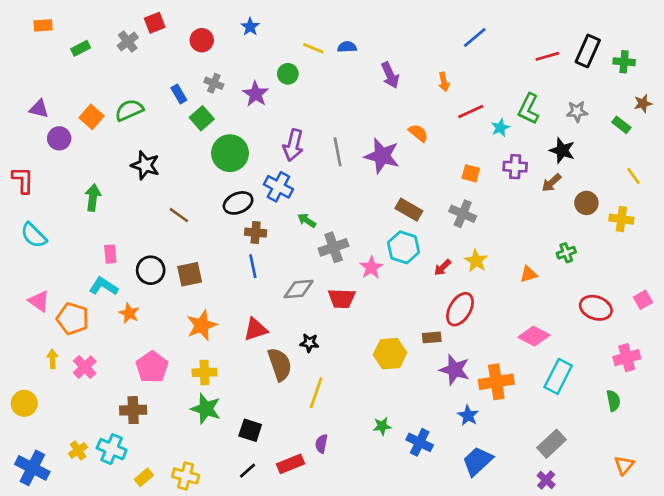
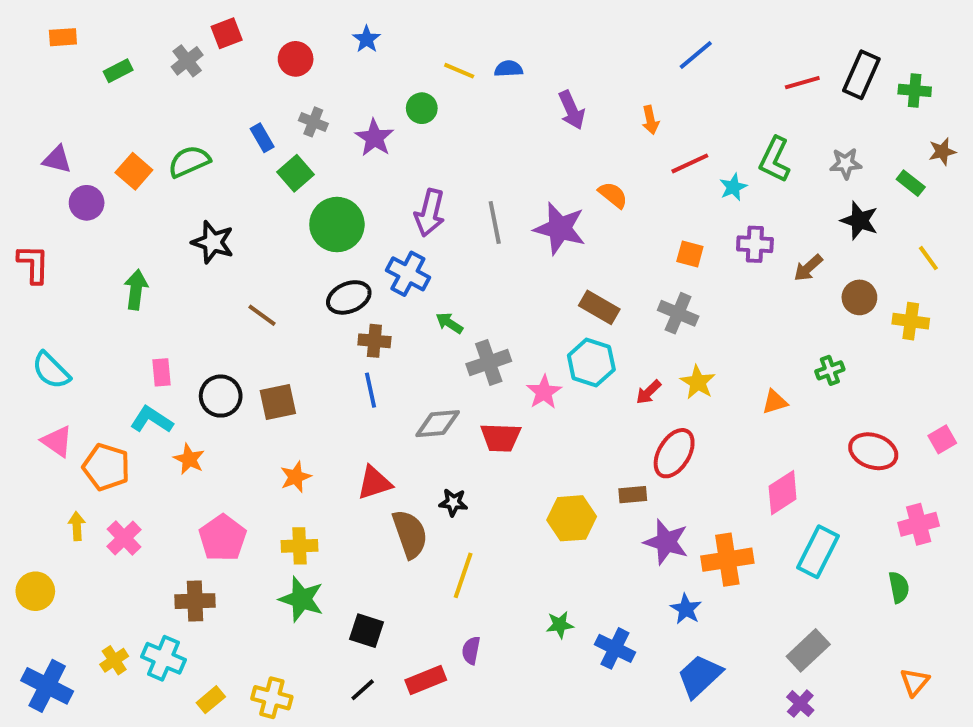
black star: (562, 150) -> (859, 221), moved
cyan semicircle: (34, 235) -> (51, 370), moved
orange star: (202, 325) -> (296, 477), size x0.7
pink diamond: (534, 336) -> (783, 493), turned -60

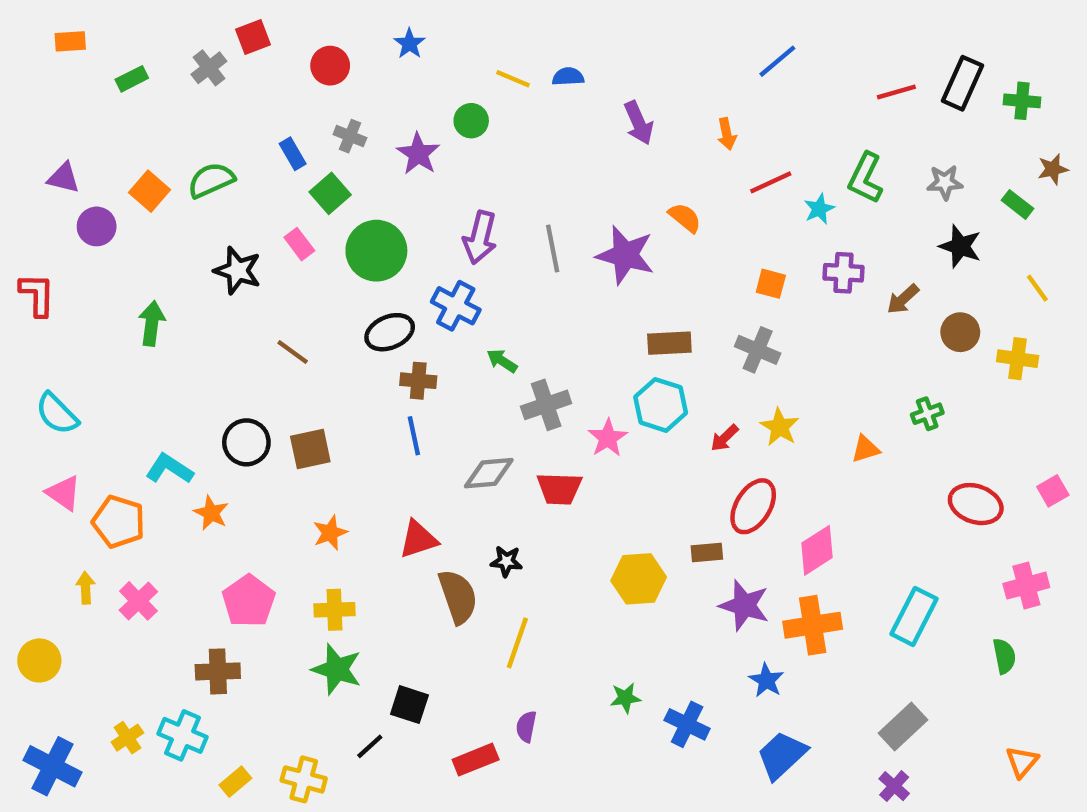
brown rectangle: (599, 307) -> (669, 343), turned -33
pink rectangle: (162, 372) -> (299, 244), moved, turned -32
pink diamond: (783, 493) -> (817, 550), moved
black line: (363, 690) -> (370, 746), moved

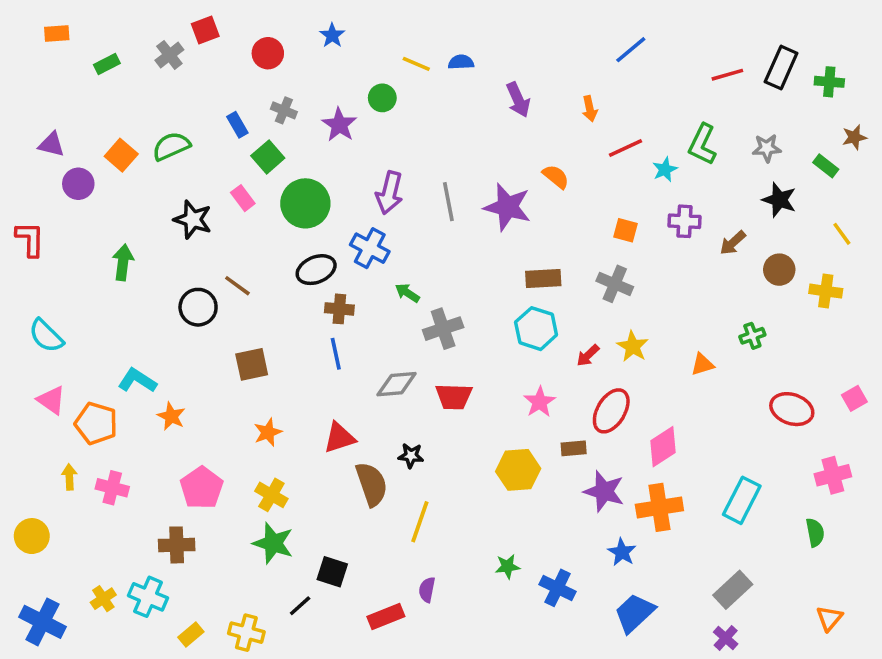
pink star: (608, 438) -> (540, 402), moved
black circle: (246, 442) -> (198, 307), moved
pink cross: (138, 601) -> (112, 488), turned -32
yellow cross: (335, 610) -> (271, 495), turned 32

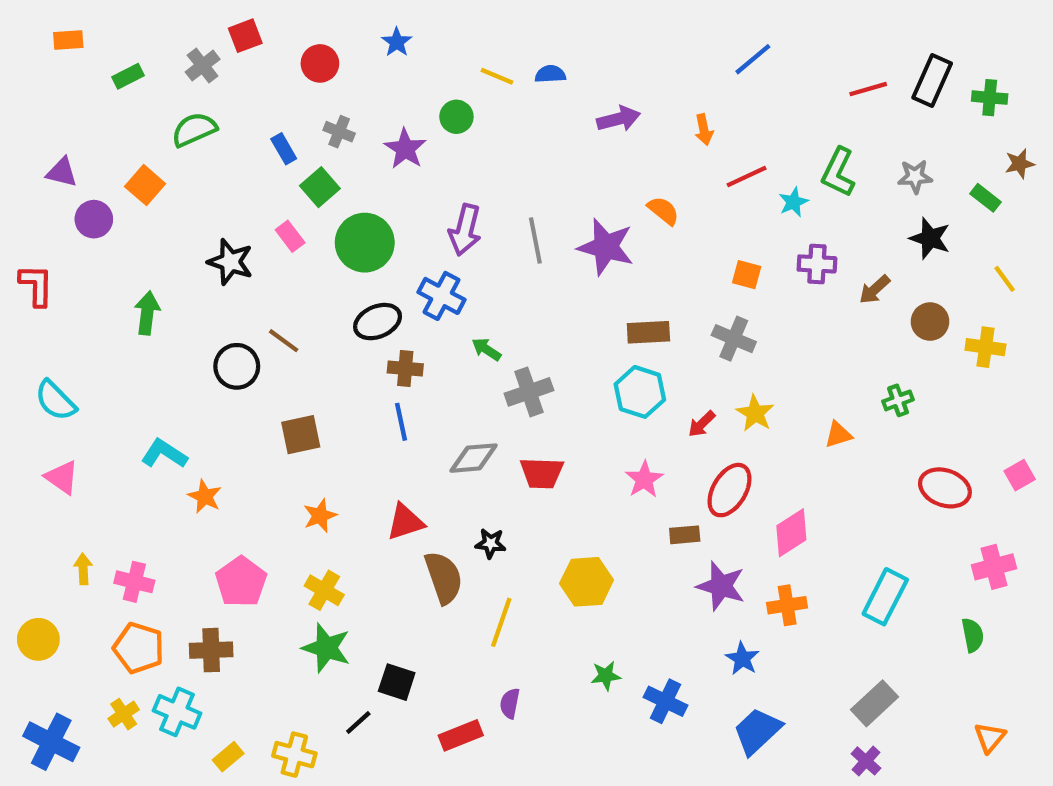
purple arrow: (518, 100) -> (619, 119), turned -80
green semicircle: (171, 146) -> (194, 130), moved
orange pentagon: (96, 423) -> (139, 648), moved
yellow hexagon: (518, 470) -> (587, 582), moved
orange cross: (659, 507) -> (787, 605), size x0.7

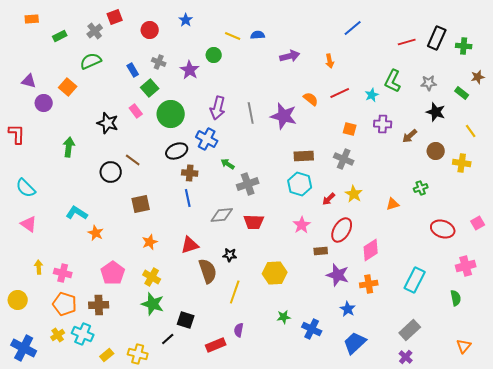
red line: (747, 176) -> (340, 93), moved

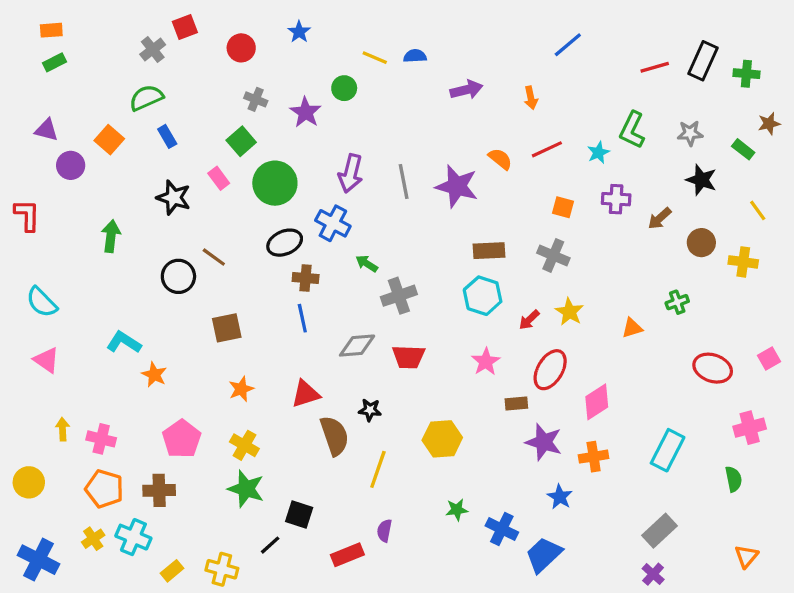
green rectangle: (60, 36) -> (55, 62), moved
blue rectangle: (133, 70) -> (167, 136), moved
blue trapezoid: (355, 343) -> (544, 555), moved

